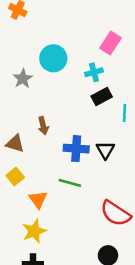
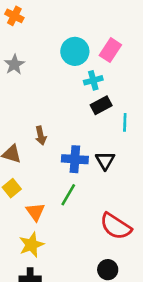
cyan circle: (53, 58) -> (75, 51), moved
gray star: (23, 79) -> (14, 65), moved
green line: (70, 183) -> (68, 195), turned -75

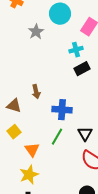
cyan circle: (75, 51) -> (60, 14), moved
gray star: (14, 65) -> (36, 32), moved
black triangle: (105, 161) -> (85, 134), moved

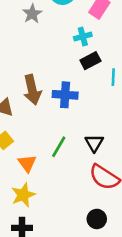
brown arrow: (36, 92) -> (32, 90), size x1.6
blue cross: (62, 110) -> (65, 95), moved

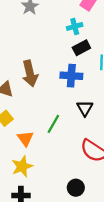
blue cross: (65, 95) -> (71, 76), moved
black triangle: (94, 143) -> (85, 108), moved
black circle: (97, 219) -> (76, 188), moved

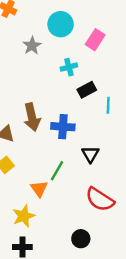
cyan cross: (75, 26) -> (69, 67), moved
blue cross: (71, 76) -> (63, 127), moved
orange triangle: (25, 138) -> (39, 189), moved

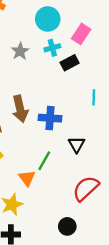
gray star: (32, 46) -> (20, 51), moved
cyan cross: (69, 67) -> (52, 48), moved
black rectangle: (87, 90) -> (70, 63), moved
red semicircle: (100, 199) -> (86, 188), turned 104

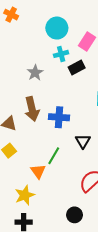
gray star: (20, 51) -> (35, 73), moved

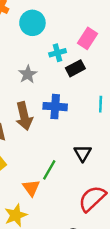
cyan circle: (57, 28) -> (32, 23), moved
blue cross: (59, 117) -> (55, 107), moved

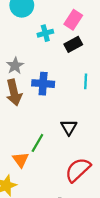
black rectangle: (75, 68) -> (73, 44), moved
gray star: (28, 74) -> (15, 66), moved

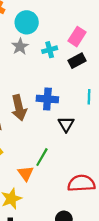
gray star: (15, 66) -> (20, 46), moved
black triangle: (69, 127) -> (66, 124), moved
red semicircle: (78, 170) -> (81, 183), turned 40

